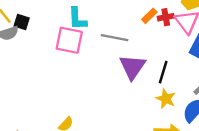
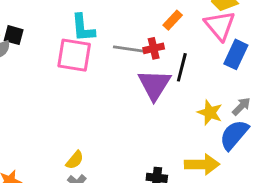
red cross: (166, 17) -> (154, 48), moved
black line: (163, 72) -> (182, 67), moved
yellow star: (166, 99) -> (210, 113), moved

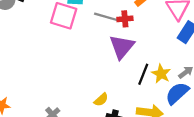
black line: (182, 67) -> (143, 74), moved
yellow semicircle: (75, 160) -> (101, 100), moved

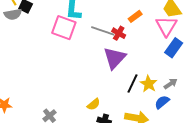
red cross: (125, 19) -> (119, 33), turned 32
blue semicircle: (177, 93) -> (162, 102), size x0.7

